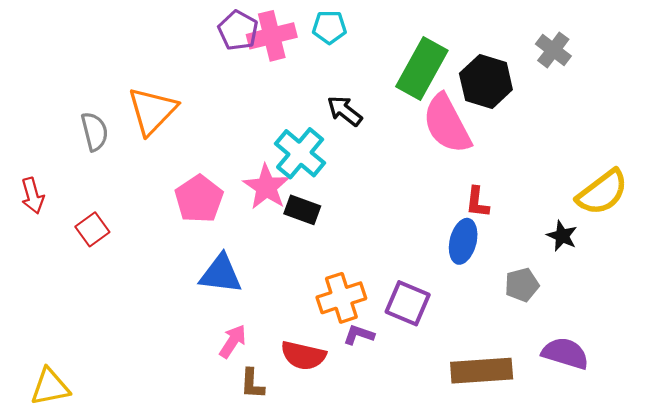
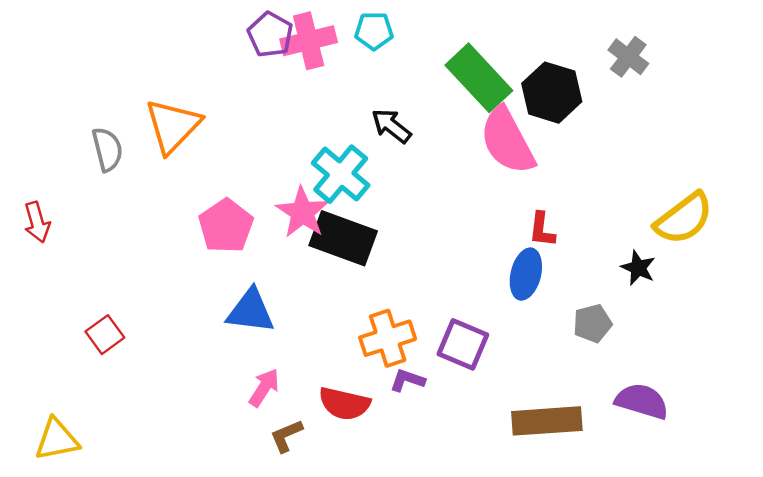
green rectangle: (422, 68) -> (479, 78), turned -72
black rectangle: (302, 210) -> (343, 238), size x1.6
red square: (92, 229) -> (105, 335), moved
brown L-shape: (252, 384) -> (286, 436), turned 64

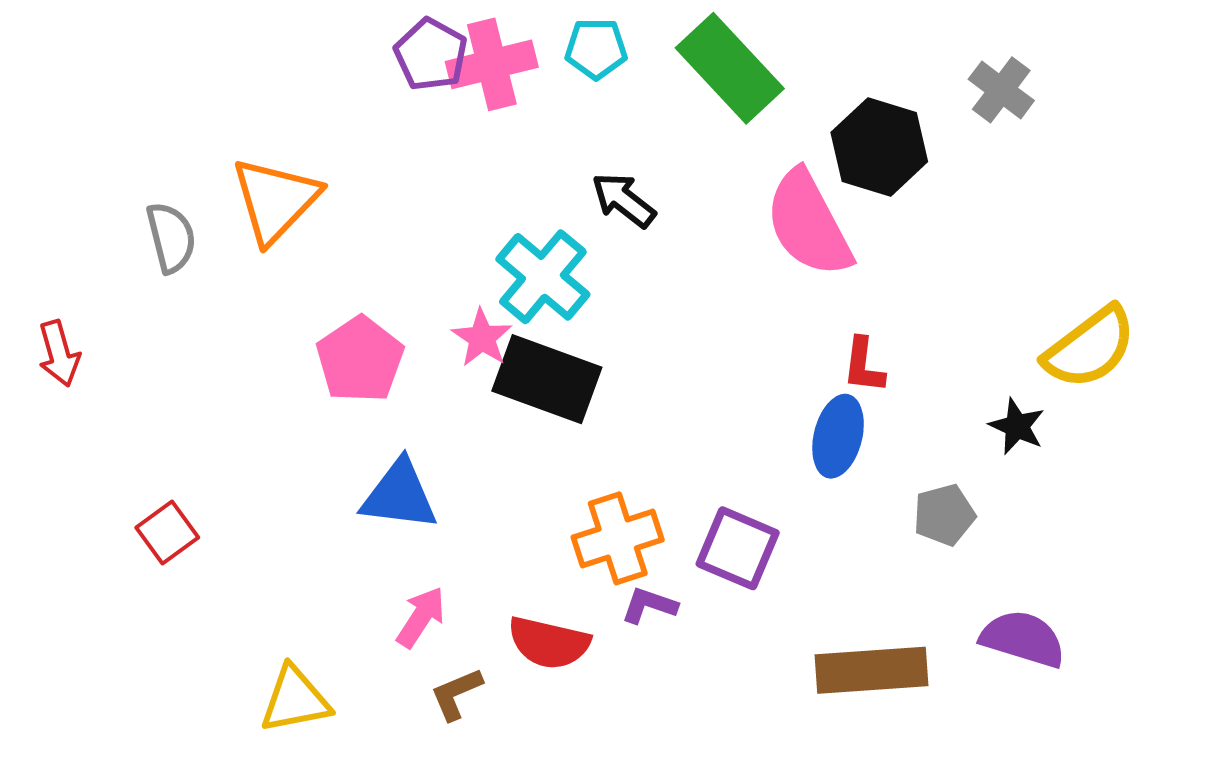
green rectangle: (479, 78) -> (730, 68), moved
pink star: (302, 212) -> (482, 338), size x0.7
yellow triangle: (57, 439) -> (295, 700), moved

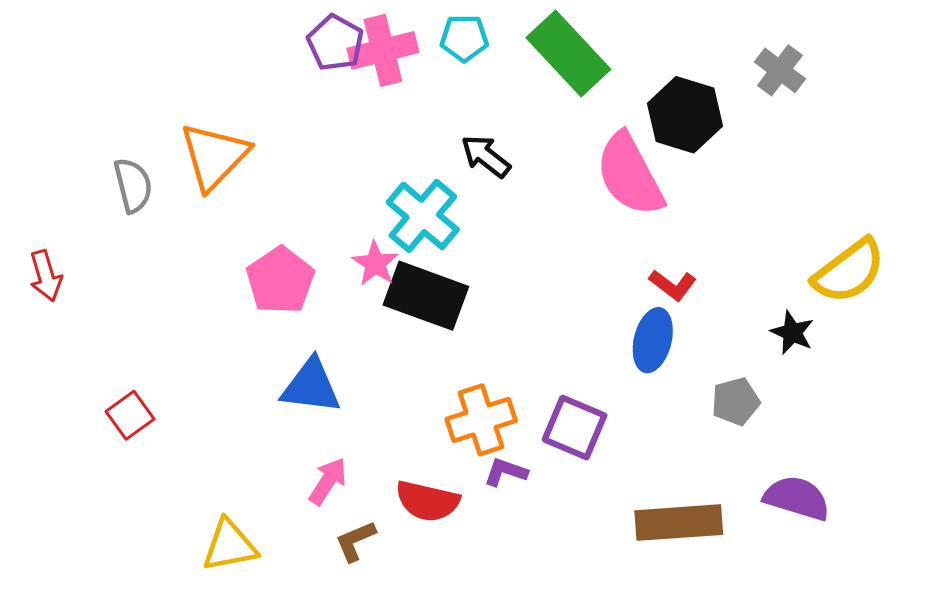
red L-shape: (864, 365) -> (673, 285), turned -60

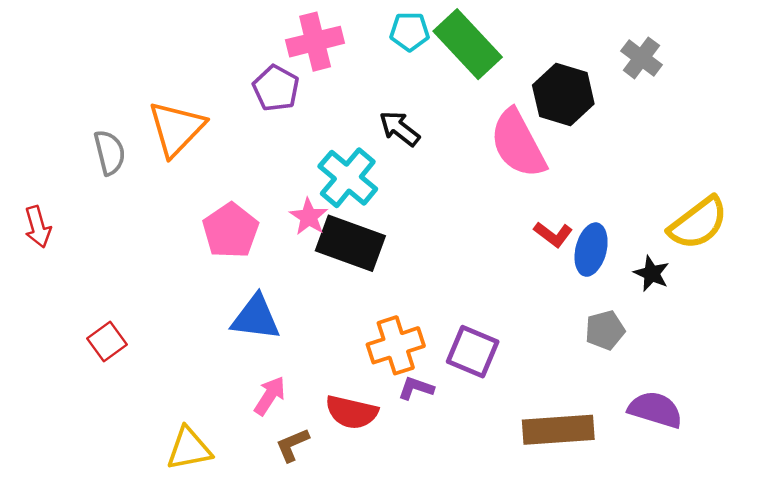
cyan pentagon: (464, 38) -> (410, 32), moved
purple pentagon: (335, 43) -> (276, 88), moved
blue ellipse: (653, 340) -> (591, 250), moved

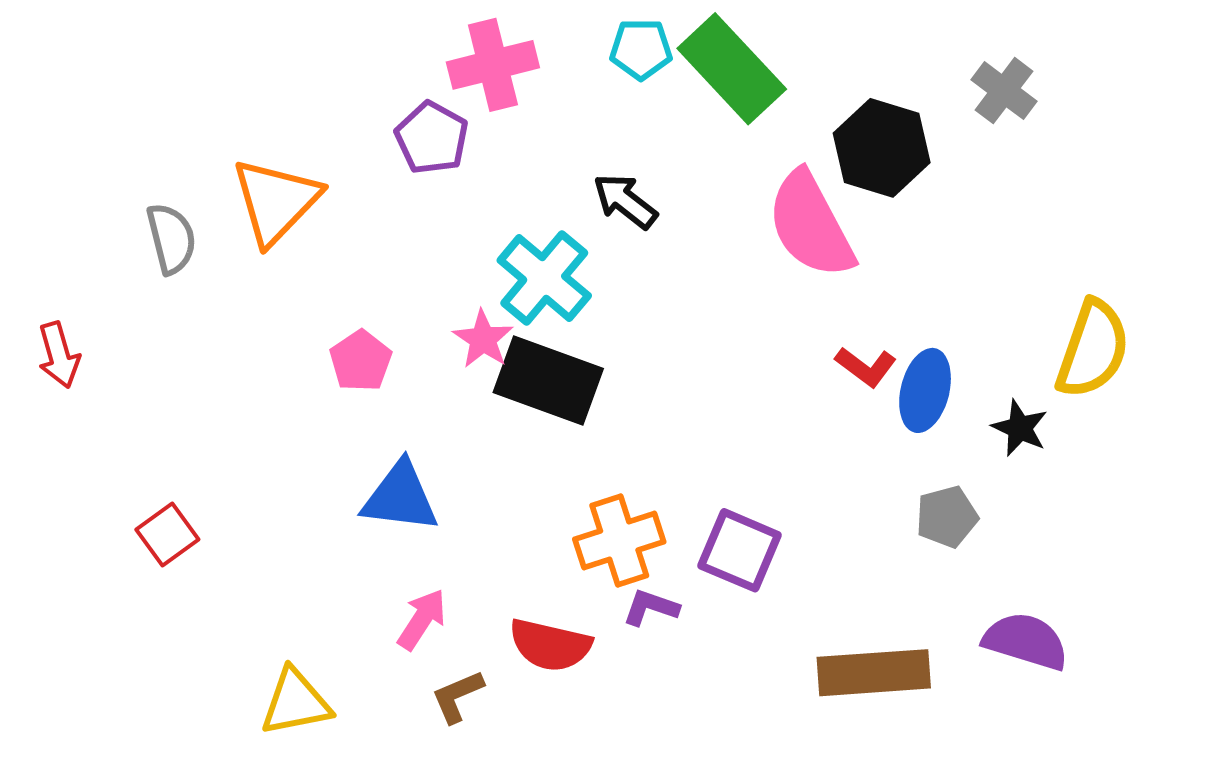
yellow semicircle: (698, 223) -> (1093, 349), turned -34
pink pentagon: (231, 231) -> (361, 361), size x0.7

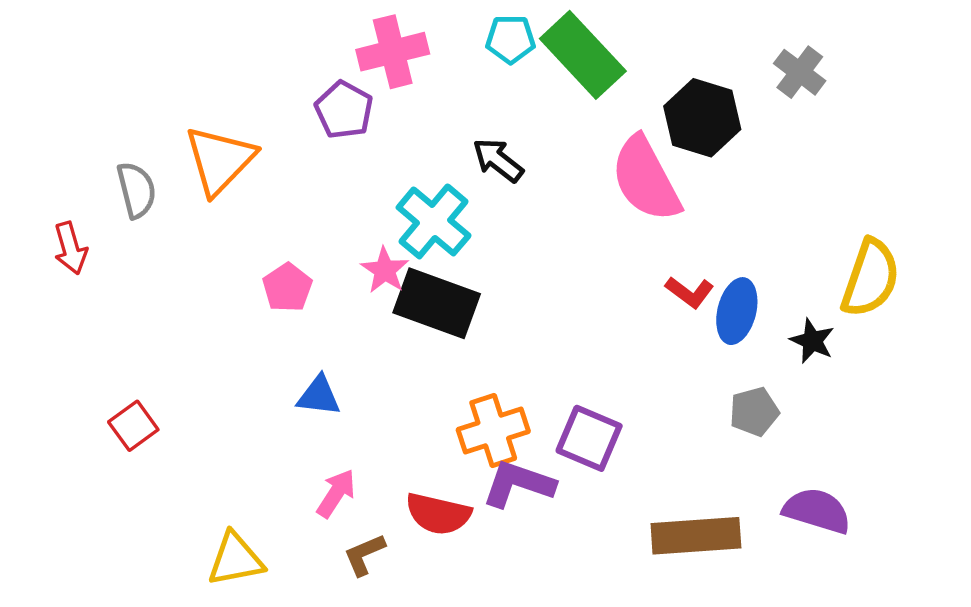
red arrow: (59, 355) -> (70, 248), moved
blue triangle: (400, 497) -> (319, 396), size x0.7
purple L-shape: (651, 608) -> (518, 484), size x1.6

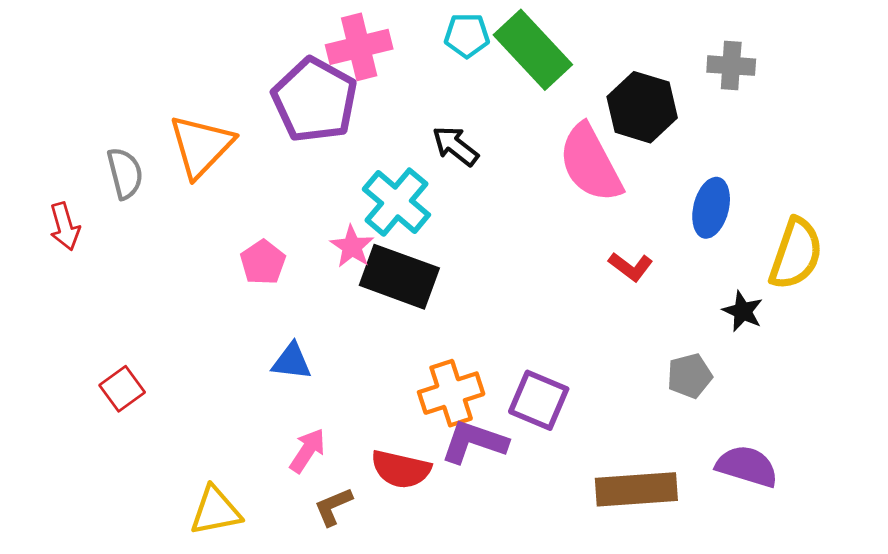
gray cross: (800, 72) -> (731, 66), turned -33
purple pentagon: (344, 110) -> (315, 100), size x1.6
blue ellipse: (737, 311) -> (711, 208), moved

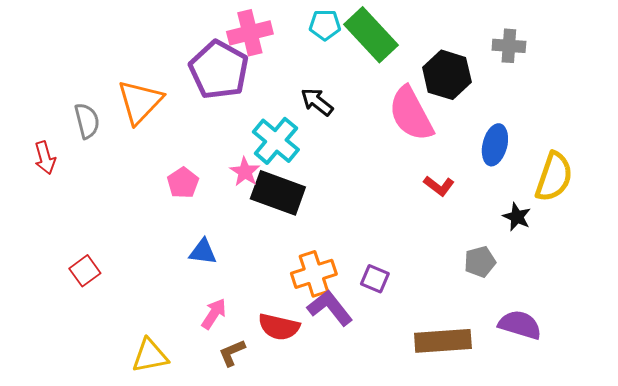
purple square: (539, 400) -> (375, 279), size x0.7
purple L-shape: (474, 442) -> (330, 308), turned 33

